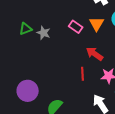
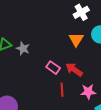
pink rectangle: (76, 27) -> (53, 68), moved

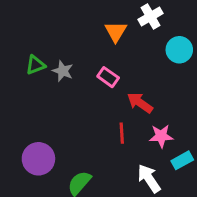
orange triangle: (76, 39) -> (116, 32), moved
pink rectangle: (53, 68) -> (108, 77), moved

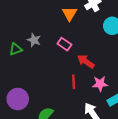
green triangle: (35, 65) -> (16, 49), moved

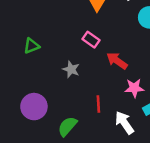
gray star: (34, 40) -> (71, 69), moved
red line: (74, 82) -> (98, 104), moved

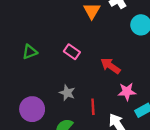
pink rectangle: (91, 40) -> (72, 52), moved
gray star: (71, 69) -> (67, 93), moved

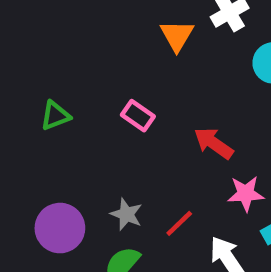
gray star: (67, 93) -> (126, 214), moved
red line: (93, 107) -> (179, 223), turned 49

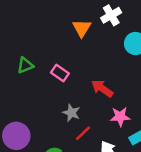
green triangle: (55, 116) -> (25, 65), moved
gray star: (126, 214) -> (71, 113), moved

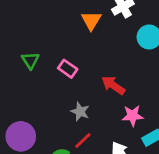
green triangle: (25, 65) -> (30, 60), turned -42
red line: (83, 133) -> (83, 141), moved

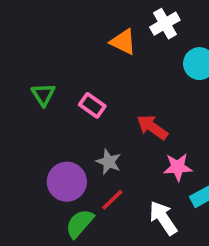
orange triangle: (91, 20) -> (123, 42), turned -35
purple circle: (21, 136) -> (67, 182), moved

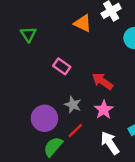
green triangle: (43, 94) -> (28, 34), moved
pink star: (178, 167) -> (104, 110), moved, turned -30

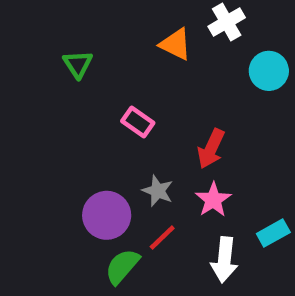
red arrow: (102, 81) -> (211, 149), turned -100
white arrow: (110, 143) -> (224, 260), turned -140

